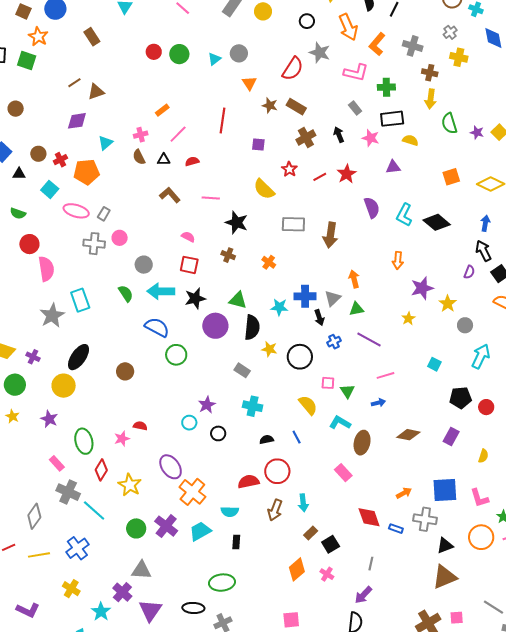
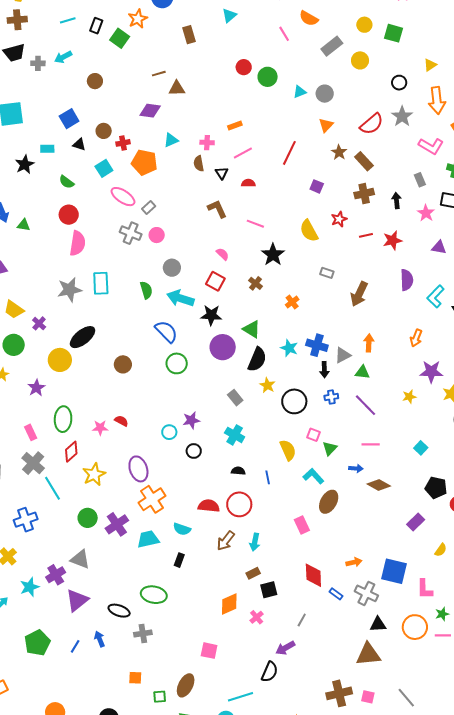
black triangle: (164, 160) -> (222, 173), turned 40
gray rectangle: (293, 224) -> (327, 273), size x0.6
brown diamond: (408, 435) -> (379, 485), moved

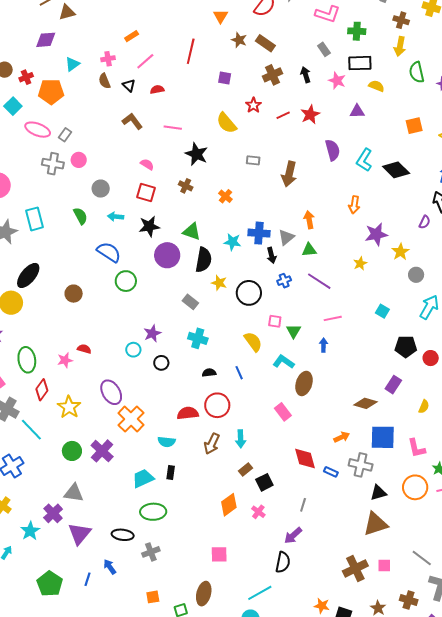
cyan arrow: (180, 298) -> (116, 217), size x0.6
blue arrow: (356, 468) -> (323, 345), turned -80
brown diamond: (379, 485) -> (365, 403), moved
cyan trapezoid: (148, 539) -> (143, 478), moved

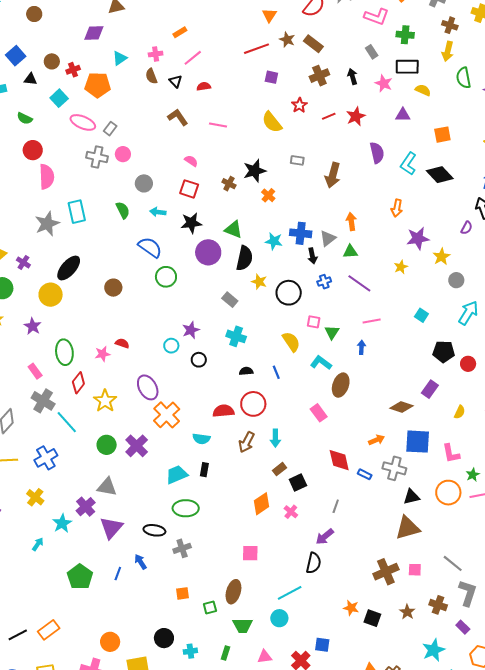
red line: (191, 51) -> (256, 49), moved, turned 55
orange square: (414, 126) -> (442, 135), moved
black star: (197, 154) -> (255, 171), moved, turned 30

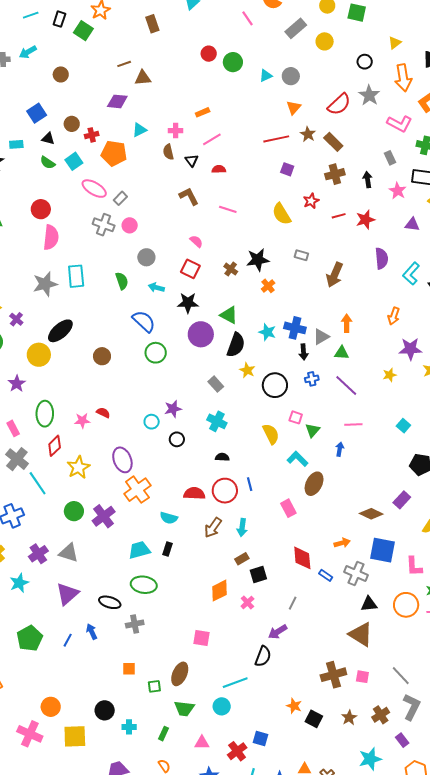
green semicircle: (25, 118) -> (48, 163), moved
blue line: (276, 372) -> (250, 484), moved
purple cross: (86, 507) -> (38, 554), moved
brown triangle: (407, 528) -> (361, 634), turned 40
brown cross: (438, 605) -> (381, 715), turned 30

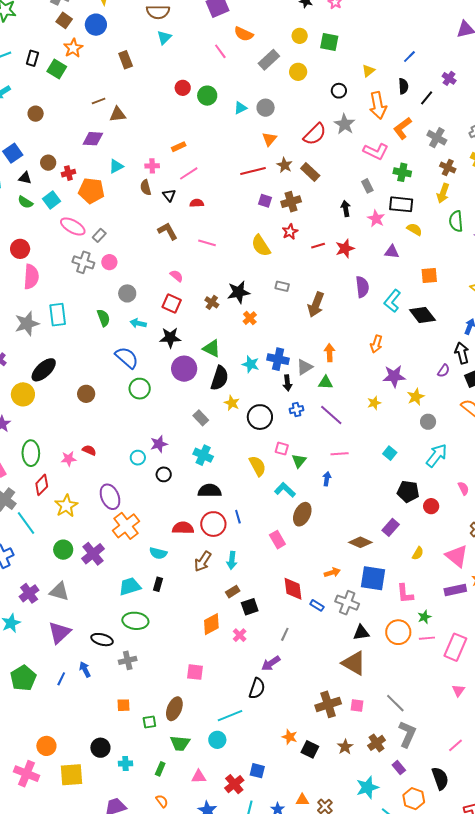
brown cross: (335, 174) -> (291, 202), moved
black semicircle: (222, 457) -> (210, 491), size x1.6

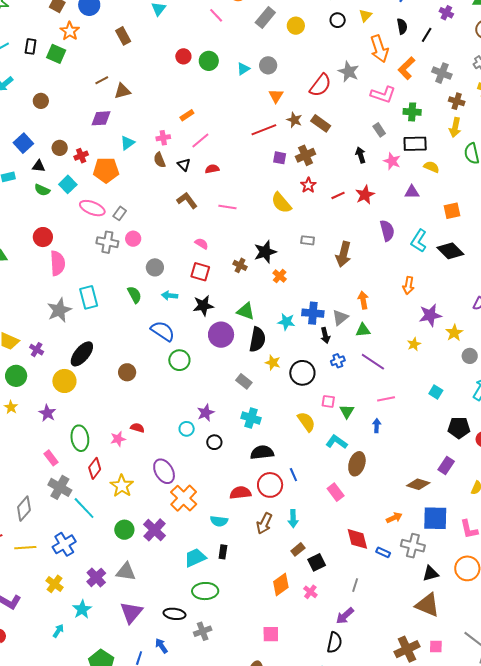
black circle: (339, 91) -> (338, 20), moved

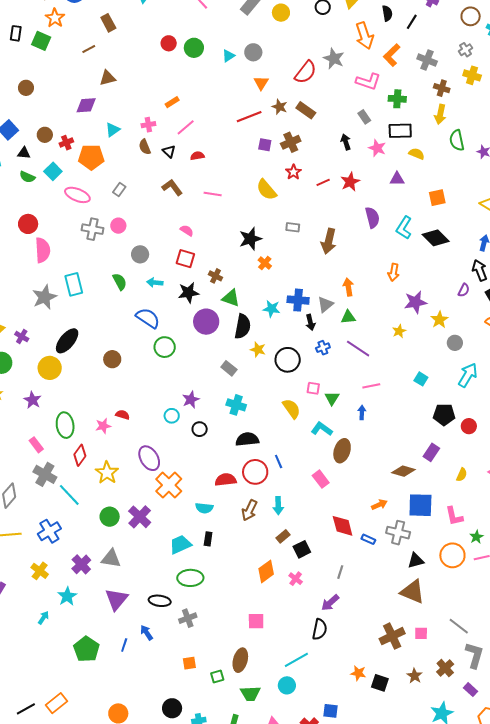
brown line: (102, 80) -> (89, 49), moved
gray rectangle: (120, 213) -> (119, 189), moved
brown cross: (240, 265) -> (215, 276), moved

